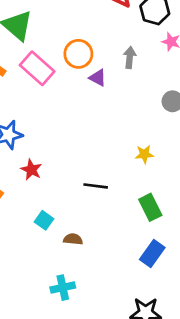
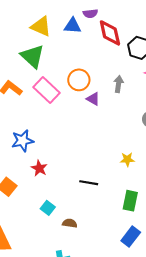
green rectangle: (150, 207) -> (130, 201), turned 36

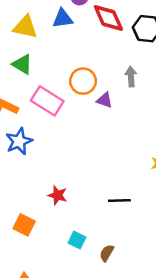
green triangle: (32, 56) -> (22, 64), size x0.7
blue star: (23, 141) -> (19, 141), moved
brown semicircle: (70, 223) -> (107, 253), turned -56

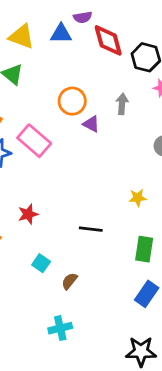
pink rectangle: (47, 101) -> (34, 141), moved
red star: (57, 195) -> (28, 214), turned 30

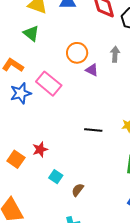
red star: (28, 214) -> (40, 149), moved
black line: (91, 229) -> (93, 130), moved

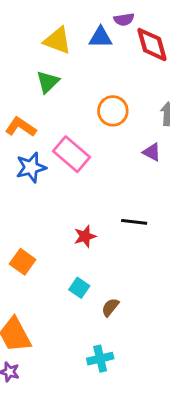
green triangle: (31, 33) -> (48, 82), turned 36
purple triangle: (92, 70) -> (152, 152), moved
red star: (40, 149) -> (85, 236), moved

